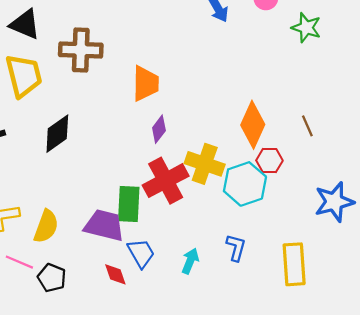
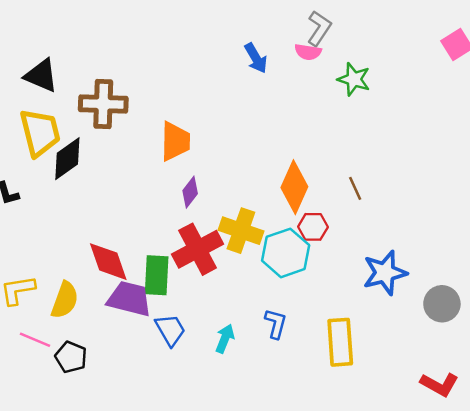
black diamond: (57, 134) -> (67, 159), moved
red diamond: (115, 274) -> (108, 262), moved, size x1.6

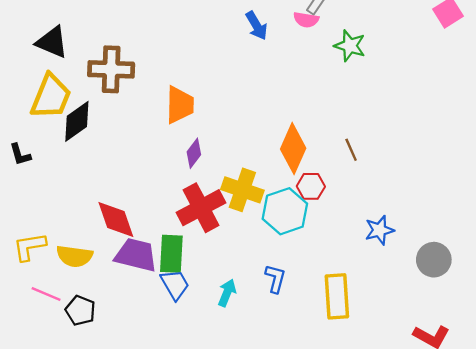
yellow trapezoid: (40, 133) -> (51, 97), turned 36
blue star: (385, 273) -> (379, 230), size x0.7
green rectangle: (157, 275) -> (171, 254), moved
yellow semicircle: (65, 300) -> (74, 256), turned 78

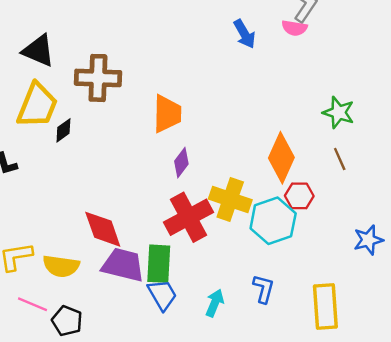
green star: (350, 46) -> (339, 113), moved
black diamond: (77, 121) -> (63, 130), size x0.6

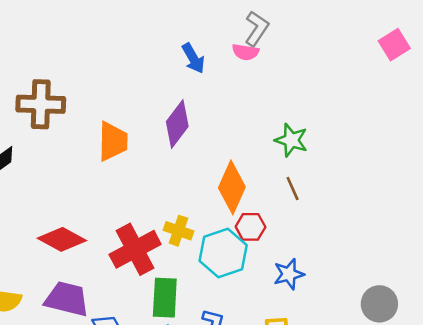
purple diamond: (181, 163) -> (177, 124), moved, size x1.5
yellow cross: (230, 199) -> (178, 231), size x0.7
red diamond: (103, 229) -> (62, 239), moved, turned -42
blue star: (368, 240) -> (289, 274), moved
green rectangle: (159, 264) -> (165, 298), moved

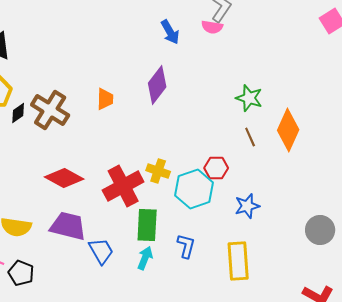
brown cross: (41, 104) -> (50, 110), moved, turned 30
orange trapezoid: (113, 141) -> (105, 99), size x0.7
orange diamond: (232, 187) -> (288, 130), moved

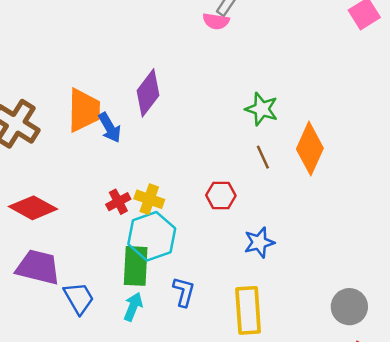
blue arrow: (170, 32) -> (110, 128), moved
orange trapezoid: (105, 99) -> (84, 110), size x1.6
red cross: (123, 186) -> (118, 202), moved, size x0.5
cyan hexagon: (194, 189) -> (152, 236), moved
gray circle: (320, 230) -> (349, 307), moved

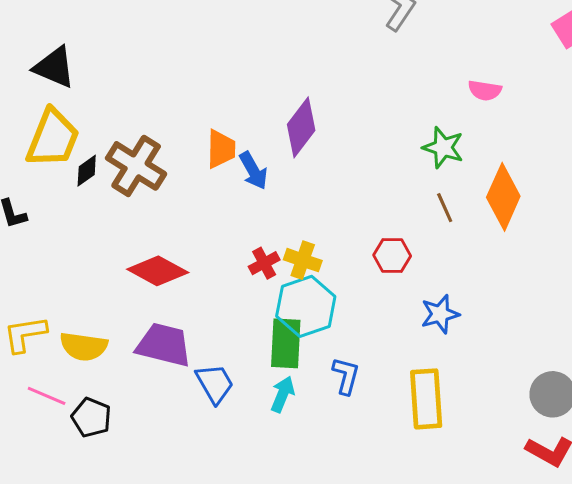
pink semicircle: (216, 21) -> (485, 90), moved
orange trapezoid: (84, 110) -> (221, 149), size x0.7

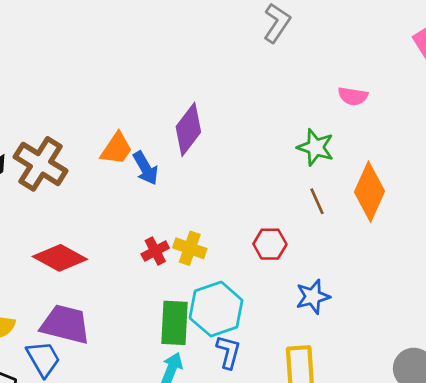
orange trapezoid: (221, 149) -> (117, 149), turned 33
cyan hexagon: (306, 306) -> (216, 309), moved
blue trapezoid: (215, 384) -> (43, 359), moved

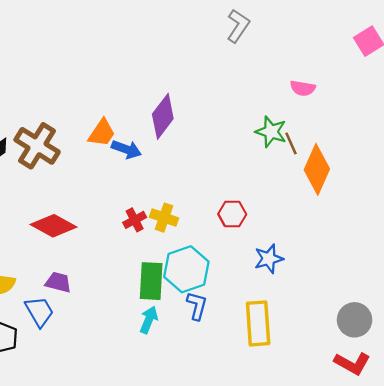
blue arrow: (146, 168) -> (126, 149), turned -40
brown line: (317, 201) -> (291, 143), moved
purple trapezoid: (65, 324) -> (58, 282), size x0.6

